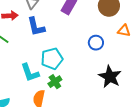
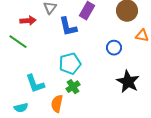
blue L-shape: (36, 27) -> (68, 27), moved
cyan L-shape: (30, 73) -> (35, 84), moved

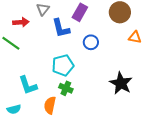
blue circle: (114, 48) -> (91, 42), moved
green cross: (73, 87) -> (66, 88), turned -32

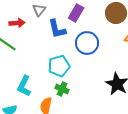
blue circle: (91, 42) -> (87, 43), size x1.5
cyan L-shape: (28, 85) -> (24, 86), turned 45

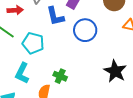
cyan pentagon: (59, 66) -> (33, 43), moved, turned 30

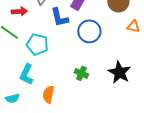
green cross: (60, 76) -> (81, 73), moved

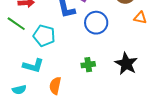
green cross: (81, 73) -> (88, 65), turned -32
cyan L-shape: (26, 74) -> (33, 66), turned -100

